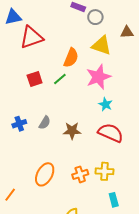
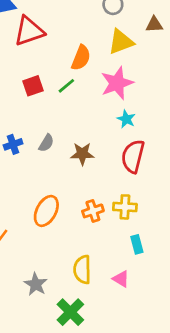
yellow triangle: (101, 46) -> (121, 42), turned -40
red semicircle: (111, 133) -> (133, 156), turned -100

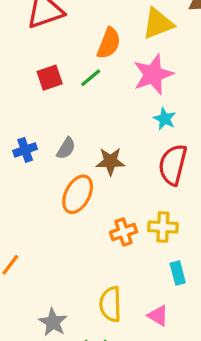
orange ellipse: (46, 211) -> (78, 194), moved

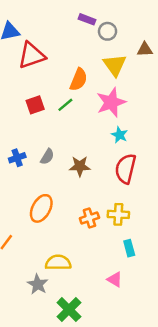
yellow triangle: (158, 24) -> (115, 65), turned -45
orange ellipse: (78, 194) -> (41, 208), moved
yellow semicircle: (110, 304) -> (58, 263), moved, turned 90

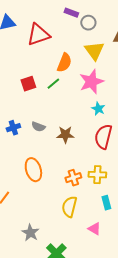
red triangle: (32, 55) -> (38, 35), moved
gray semicircle: (47, 157) -> (38, 127), turned 80
orange ellipse: (41, 208) -> (33, 170), turned -45
yellow semicircle: (58, 263) -> (69, 207), moved, turned -75

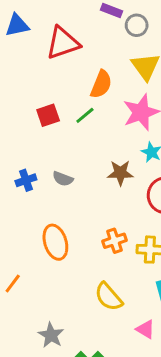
brown star: (65, 135) -> (120, 173), moved
orange cross: (73, 178) -> (114, 241), moved
yellow semicircle: (69, 207) -> (109, 297), turned -55

